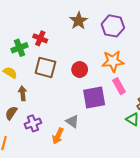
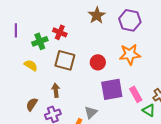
pink rectangle: (119, 86) -> (136, 94), moved
brown arrow: (23, 93) -> (56, 90), moved
gray triangle: (72, 121) -> (91, 112), turned 40

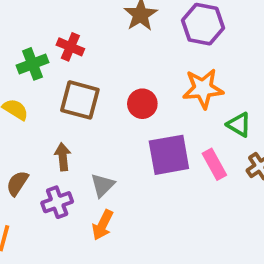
green triangle: (149, 110) -> (239, 125), moved
gray triangle: (91, 112) -> (103, 185), moved

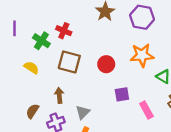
green cross: (32, 64) -> (41, 41), turned -36
purple square: (169, 155) -> (122, 94), size x0.6
pink rectangle: (214, 164) -> (146, 110), moved

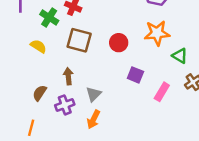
purple square: (122, 94) -> (135, 75), turned 32
pink rectangle: (146, 110) -> (162, 92), turned 60

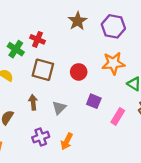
gray triangle: (93, 94) -> (59, 108), moved
purple cross: (65, 105) -> (41, 137), moved
orange arrow: (93, 119) -> (67, 141), moved

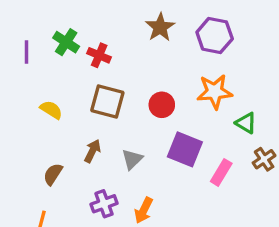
green cross: (16, 49) -> (66, 42), moved
purple square: (94, 101) -> (185, 149), size x1.5
brown arrow: (33, 102) -> (92, 151), turned 32

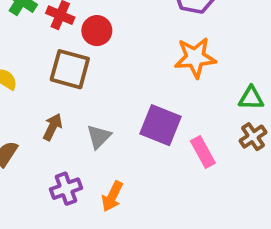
red circle: (162, 105) -> (97, 31), moved
green triangle: (246, 123) -> (251, 98), moved, turned -30
pink rectangle: (221, 172) -> (203, 152), turned -60

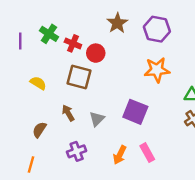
brown arrow: (53, 127) -> (68, 113), turned -56
pink rectangle: (203, 152) -> (147, 153), moved
orange arrow: (112, 196) -> (120, 155), moved

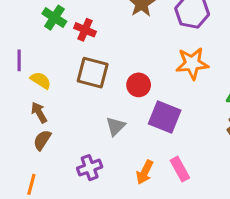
purple line: (20, 41) -> (19, 60), moved
red circle: (96, 53) -> (139, 85), moved
brown arrow: (68, 113) -> (39, 112), moved

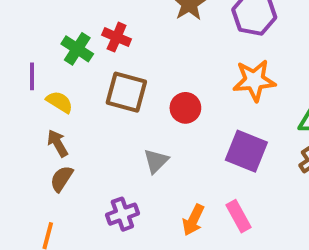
green cross: (54, 18) -> (77, 49), moved
purple square: (165, 117) -> (246, 151), moved

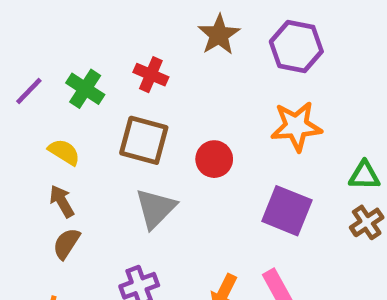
red cross: (117, 37) -> (151, 75), moved
purple line: (32, 76) -> (29, 91), moved, turned 44
gray triangle: (156, 161) -> (156, 208), moved, size x1.4

